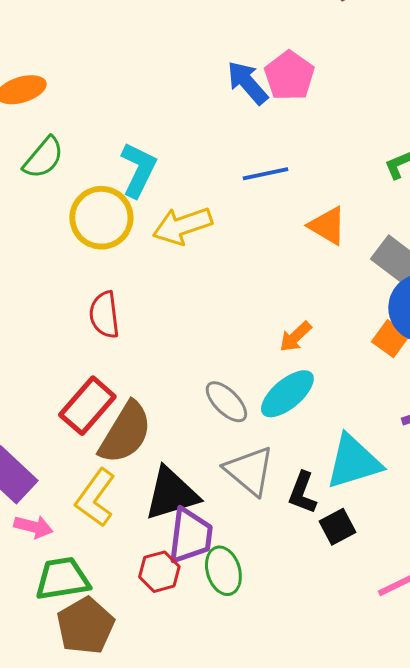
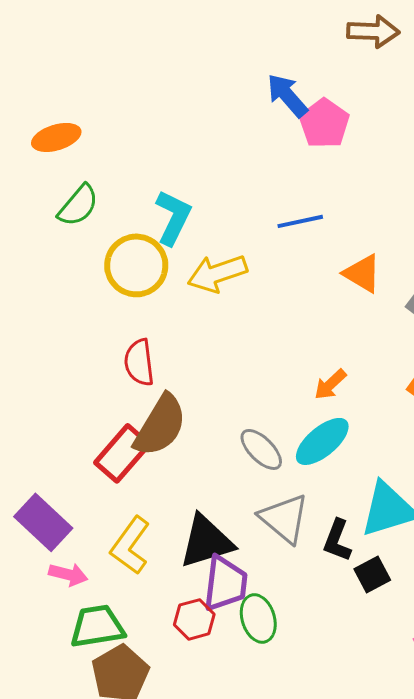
blue arrow: (247, 83) -> (287, 95), moved
brown semicircle: (125, 433) -> (160, 425), moved

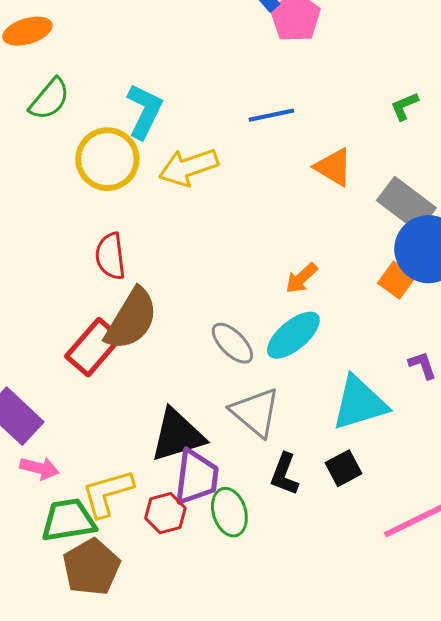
black L-shape: (337, 540) -> (284, 474), moved
yellow L-shape: (130, 545) -> (107, 493), moved, turned 38

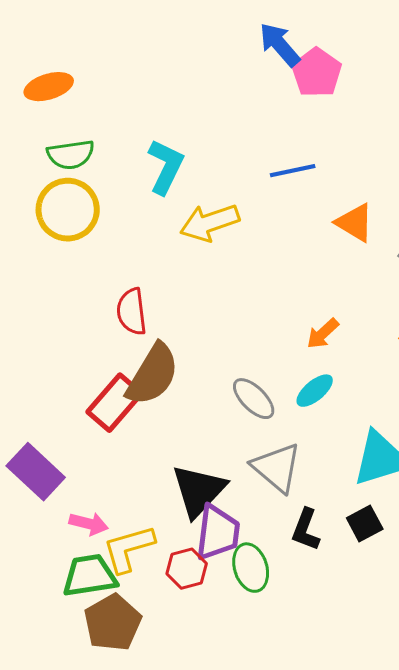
green semicircle: (49, 99) -> (71, 155), turned 42
yellow circle: (107, 159) -> (68, 210), moved
cyan ellipse: (293, 335) -> (315, 391), size x0.7
black triangle: (177, 435) -> (199, 491), turned -30
pink arrow: (39, 468) -> (89, 524), moved

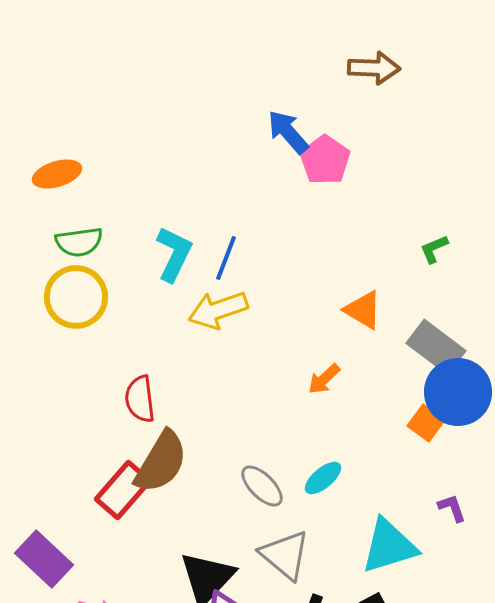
blue line: (293, 171) -> (226, 258), moved, turned -57
orange arrow: (323, 334) -> (324, 379), moved

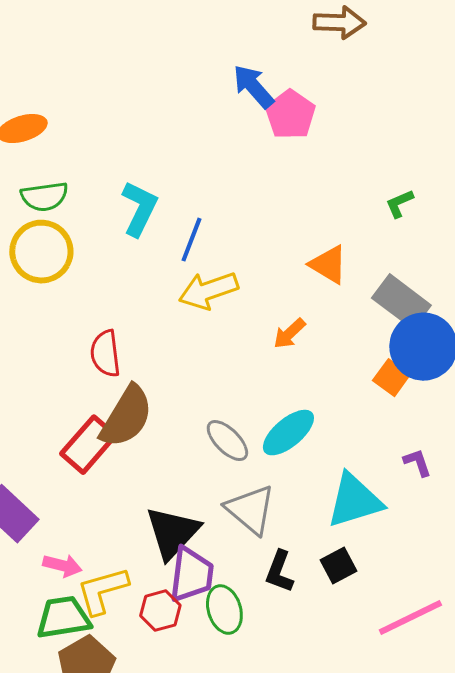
blue line: (226, 258) -> (191, 240), moved
yellow arrow: (218, 310) -> (208, 291), moved
cyan ellipse: (323, 478) -> (288, 433), size x1.4

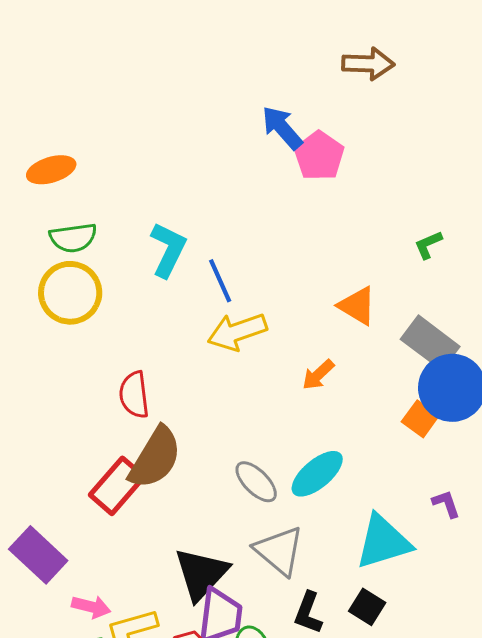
blue line: (191, 240) -> (220, 281), turned -45
black square: (338, 566) -> (367, 607), turned -30

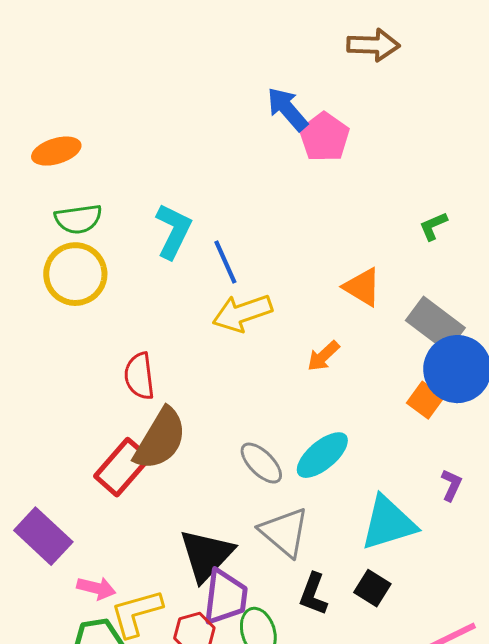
purple L-shape: (446, 504) -> (451, 485), turned 44

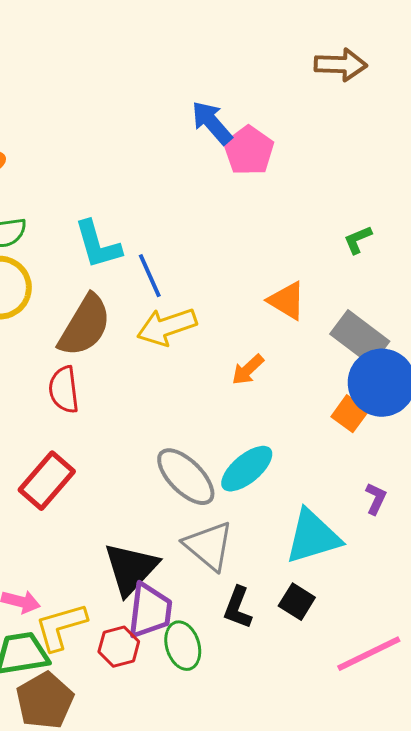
brown arrow: (373, 45) -> (341, 65), moved
cyan L-shape: (173, 231) -> (98, 245), turned 138
brown semicircle: (160, 439) -> (85, 326), moved
gray ellipse: (261, 463) -> (186, 477), size x1.4

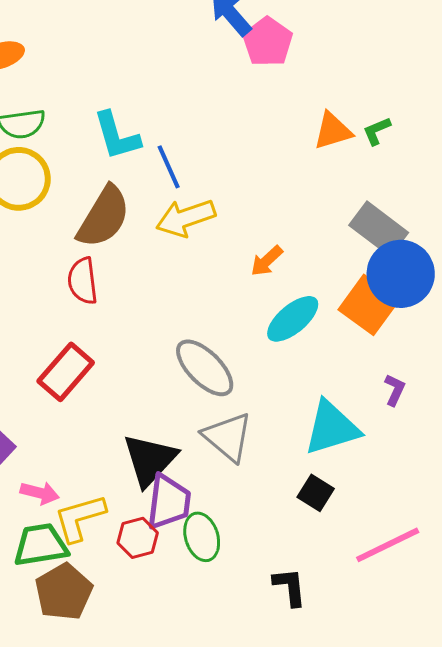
orange triangle: (287, 301) -> (333, 131), moved, turned -48
orange square: (350, 414) -> (369, 305), size x1.6
cyan ellipse: (247, 469) -> (293, 319), moved
black L-shape: (238, 608) -> (290, 587), moved, turned 153

